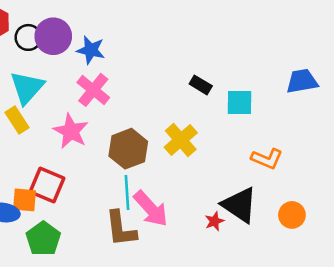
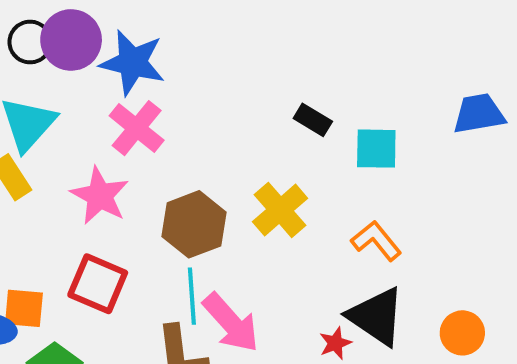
blue star: (91, 50) -> (133, 62), size x1.4
orange L-shape: (267, 159) -> (376, 241), moved, turned -152
red square: (47, 185) -> (98, 284), moved

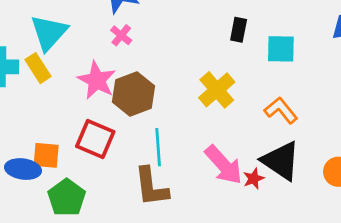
black rectangle: (313, 120) -> (239, 30), turned 70
pink cross: (137, 128) -> (121, 35), size x0.6
brown hexagon: (194, 224) -> (134, 94), moved
pink arrow: (231, 323) -> (224, 165), moved

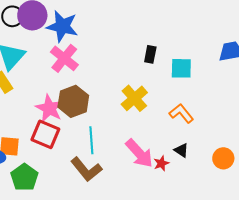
pink cross: (121, 35) -> (64, 58), size x1.8
pink star: (97, 80) -> (49, 108), moved
black triangle: (281, 161) -> (181, 150), size x0.5
brown L-shape: (151, 187) -> (86, 169), turned -32

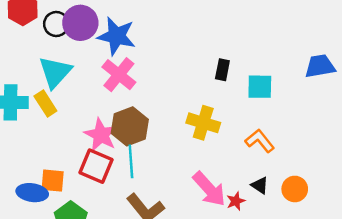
yellow cross: (134, 98) -> (203, 123), turned -32
cyan line: (91, 140) -> (131, 161), moved
orange circle: (223, 158) -> (295, 189), moved

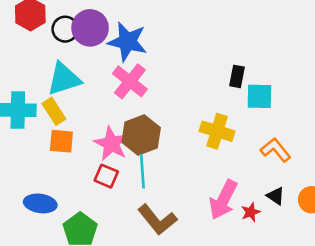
cyan triangle: (55, 72) -> (64, 79), turned 30
cyan square: (260, 87) -> (259, 96), moved
red square: (96, 166) -> (106, 176), size x0.7
orange square: (53, 181) -> (61, 141), moved
pink arrow: (209, 189) -> (223, 200), turned 69

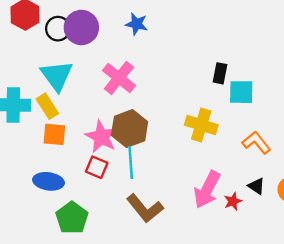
blue star: (127, 42) -> (137, 24), moved, size x0.6
cyan triangle: (64, 79) -> (57, 76), turned -48
blue ellipse: (40, 203) -> (48, 181), moved

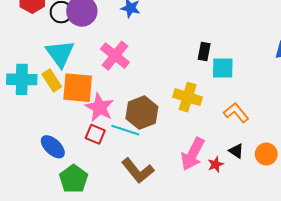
brown hexagon: (130, 128) -> (142, 113), moved
orange square: (54, 134) -> (78, 88), moved, size x1.5
cyan line: (131, 163) -> (125, 130), turned -68
blue ellipse: (48, 181) -> (53, 147), turned 35

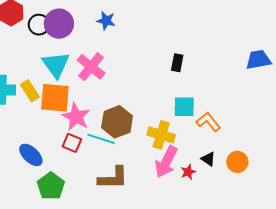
cyan triangle: (60, 54) -> (56, 65), moved
cyan square: (223, 68) -> (184, 107), moved
yellow cross: (188, 97) -> (161, 135), moved
brown L-shape: (138, 171) -> (113, 178), turned -52

